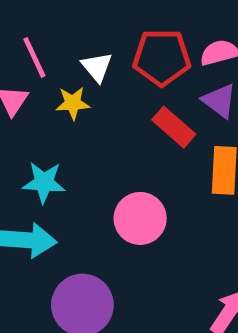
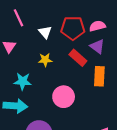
pink line: (34, 57) -> (18, 18), moved
yellow star: (73, 103) -> (45, 60), moved

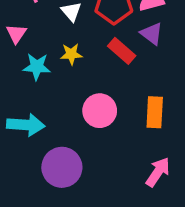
orange rectangle: (99, 76) -> (155, 112), moved
cyan star: (23, 81) -> (37, 67), moved

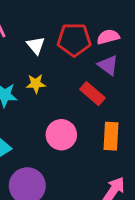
red rectangle: (122, 51) -> (93, 94), moved

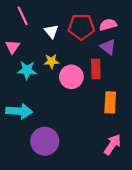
red rectangle: (93, 94) -> (96, 69), turned 48
pink circle: (61, 135) -> (71, 77), moved

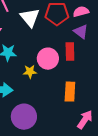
white triangle: (51, 31) -> (30, 18), size x1.5
yellow star: (51, 61) -> (30, 72), moved
orange rectangle: (110, 102) -> (70, 92), moved

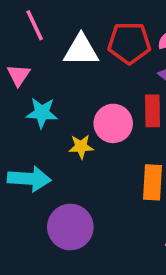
white triangle: (30, 18) -> (81, 50), turned -50

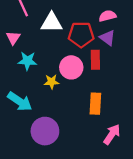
red pentagon: (129, 43) -> (81, 35), moved
cyan arrow: (29, 179) -> (20, 101), turned 30

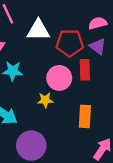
yellow star: (52, 82) -> (45, 100), moved

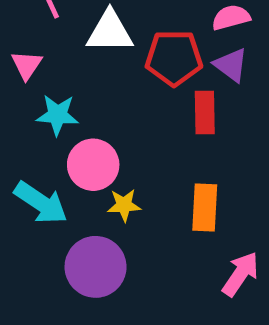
pink circle: (59, 78) -> (93, 165), moved
yellow star: (45, 100) -> (124, 205), moved

